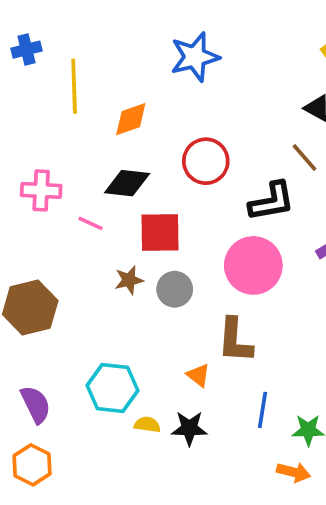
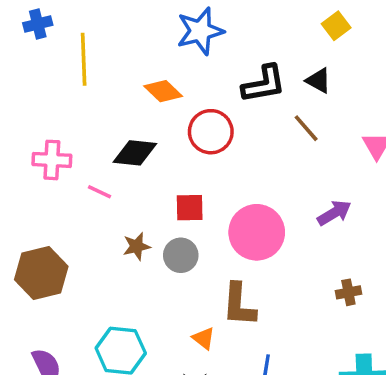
orange diamond: (131, 119) -> (163, 91), moved, turned 63
black L-shape: (272, 201) -> (264, 84), moved
red square: (160, 233) -> (190, 208), moved, size x0.7

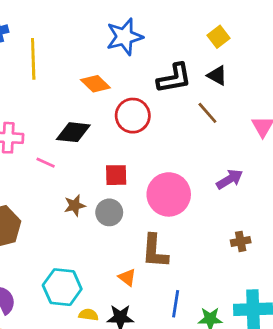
yellow square: (336, 26) -> (218, 37), moved

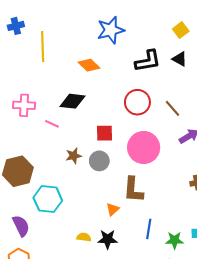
brown line: (207, 113) -> (172, 108), moved
red circle: (133, 116) -> (137, 102), moved
orange triangle: (127, 277) -> (113, 209), turned 40
cyan hexagon: (62, 287) -> (48, 199), moved

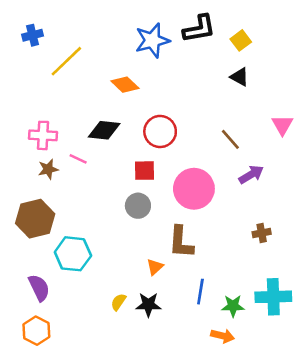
yellow line: (43, 47) -> (66, 61), turned 48
black L-shape: (148, 61) -> (199, 29), moved
red circle: (137, 102) -> (160, 131), moved
brown star: (74, 156) -> (48, 169), moved
yellow semicircle: (84, 237) -> (118, 302), turned -64

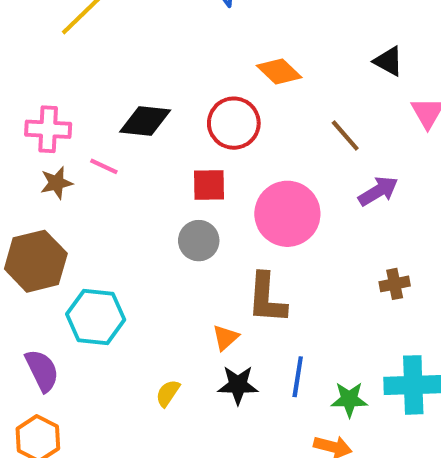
black triangle: (239, 77) -> (388, 61), moved
orange diamond: (125, 85) -> (279, 72), moved
black star: (148, 305) -> (238, 385), moved

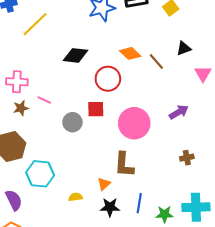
black triangle: (388, 61) -> (184, 48), turned -49
black diamond: (145, 121) -> (76, 55), moved
brown line: (345, 135) -> (156, 62), moved
gray circle: (199, 241) -> (72, 122), moved
yellow semicircle: (168, 393) -> (76, 197), moved, turned 48

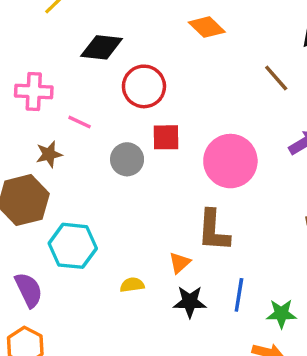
orange diamond: (130, 53) -> (207, 27), moved
black diamond: (76, 55) -> (102, 47), moved
brown line: (156, 62) -> (276, 78), moved
red circle: (108, 79) -> (144, 86), moved
brown star: (21, 108) -> (49, 154), moved

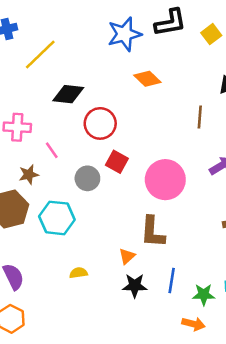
brown line: (276, 78) -> (200, 117), turned 45
pink line: (80, 122) -> (52, 150), turned 30
red square: (166, 137) -> (117, 162), turned 30
cyan hexagon: (73, 246) -> (57, 218), moved
yellow semicircle: (132, 285) -> (78, 273), moved

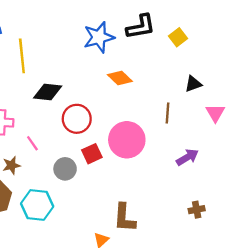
yellow line: (40, 55) -> (22, 56), turned -52
red square: (117, 162) -> (92, 154), turned 36
pink circle: (165, 180) -> (127, 140), moved

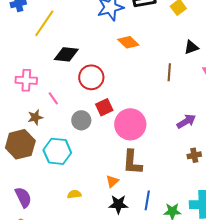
yellow line: (22, 56) -> (44, 23), turned 40
pink circle: (127, 140) -> (130, 124), moved
purple arrow: (187, 157) -> (186, 121), moved

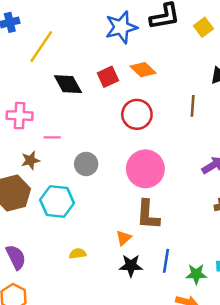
black diamond: (66, 54) -> (68, 84), turned 55
red circle: (91, 77) -> (137, 114), moved
pink line: (53, 98) -> (52, 137), turned -56
red square: (104, 107) -> (108, 77), moved

